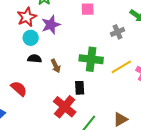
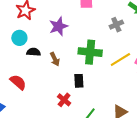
purple star: (51, 25) -> (58, 26), moved
cyan circle: (31, 38) -> (19, 38), moved
red cross: (65, 107) -> (64, 100), size x0.6

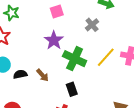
purple star: (58, 26) -> (54, 40), moved
green cross: (90, 52) -> (75, 59), turned 35

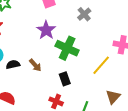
yellow line: (106, 57) -> (101, 65), moved

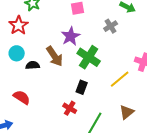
brown arrow: (35, 65) -> (55, 56), moved, size x1.5
black rectangle: (65, 79) -> (82, 87), turned 32

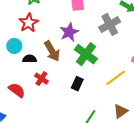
red star: (19, 25) -> (29, 23), moved
gray cross: (111, 26) -> (110, 24), size x1.5
red cross: (70, 108) -> (41, 79), moved

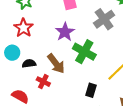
brown arrow: (52, 51) -> (56, 64), moved
black rectangle: (77, 84) -> (91, 90), moved

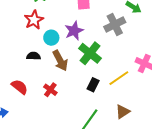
cyan circle: (12, 53) -> (51, 38), moved
red cross: (43, 82) -> (50, 90), moved
black rectangle: (91, 90) -> (93, 85), moved

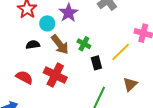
green cross: (90, 53) -> (84, 44), moved, size x0.6
black rectangle: (93, 85) -> (96, 63), turned -32
red cross: (50, 90) -> (55, 75), size x1.6

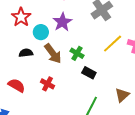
yellow line: (121, 52) -> (113, 44), moved
black rectangle: (96, 63) -> (89, 73), turned -48
red cross: (55, 75) -> (47, 84), size x0.6

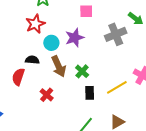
yellow line: (113, 44) -> (117, 87), moved
black rectangle: (89, 73) -> (90, 93), turned 48
red semicircle: (17, 85) -> (18, 77), moved, turned -114

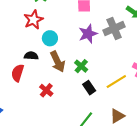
purple star: (75, 38) -> (88, 34), moved
black rectangle: (90, 93) -> (89, 88), turned -32

